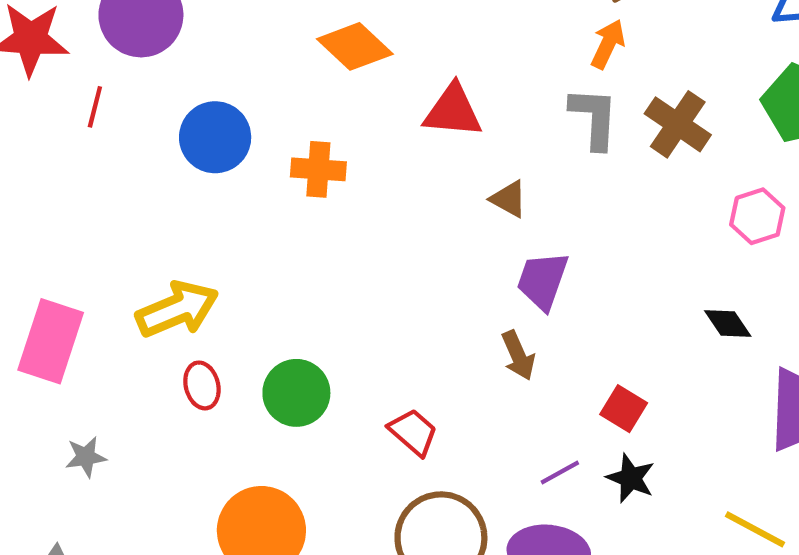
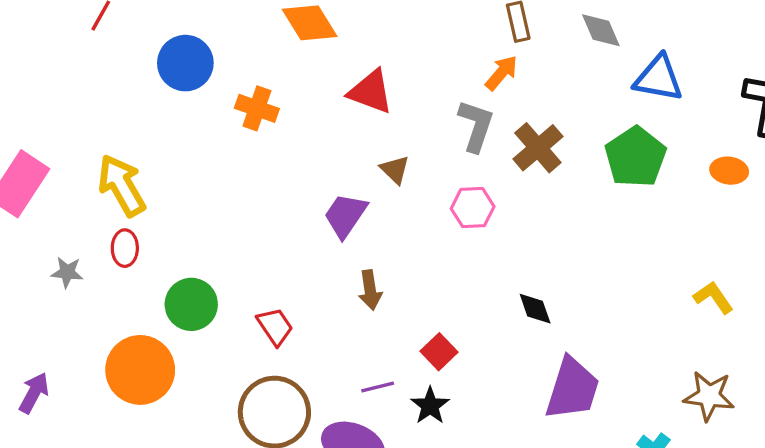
pink hexagon: (757, 216) -> (473, 208), moved
purple trapezoid: (542, 281) -> (345, 215), moved
yellow arrow: (177, 309) -> (122, 185), turned -112
green circle: (296, 393) -> (191, 304), moved
gray star: (86, 457) -> (67, 272), moved

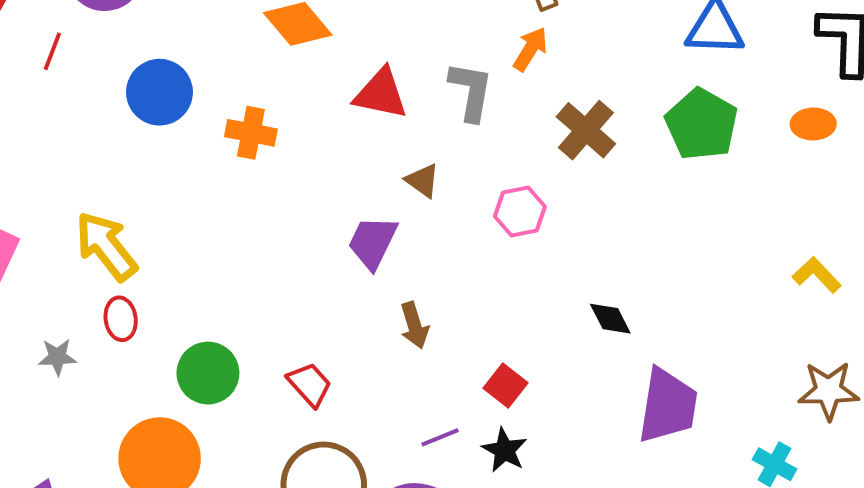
gray L-shape: (476, 126) -> (471, 91), moved

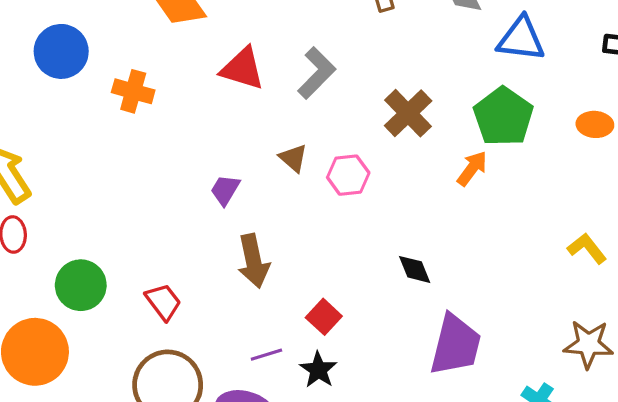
orange arrow: (530, 49) -> (472, 168), moved
gray L-shape: (471, 91) -> (317, 73), turned 30
brown triangle: (423, 181) -> (293, 158), moved
purple trapezoid: (373, 242) -> (225, 190), size x0.7
brown arrow: (414, 325) -> (253, 261), size x1.4

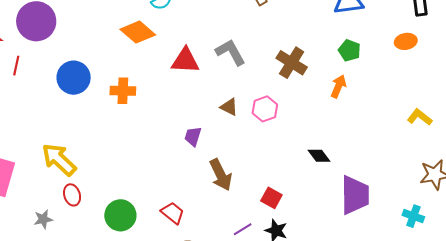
gray L-shape: (317, 73) -> (231, 52), turned -60
green pentagon: (503, 117) -> (349, 50), size x0.6

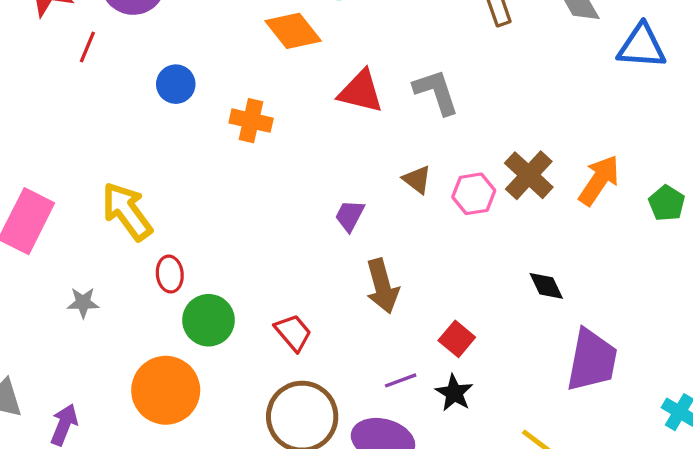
green pentagon: (349, 50) -> (667, 203), moved
brown cross: (292, 63) -> (529, 175), moved
blue circle: (74, 78) -> (176, 84), size x0.7
orange arrow: (338, 86) -> (599, 180), size x1.4
red ellipse: (72, 195) -> (170, 274), moved

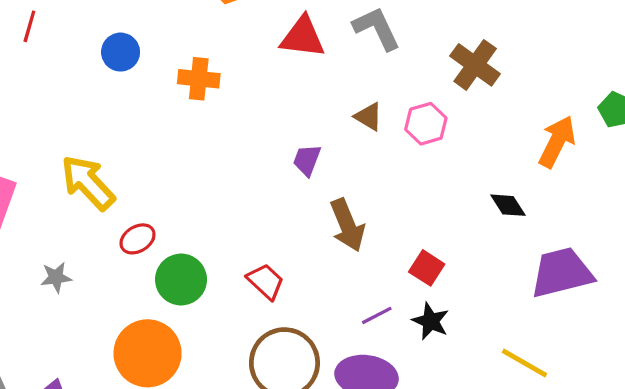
brown cross: (529, 175) -> (475, 65), moved
orange arrow: (599, 180) -> (557, 142), moved
red ellipse: (170, 274) -> (138, 239), turned 72
purple trapezoid: (592, 360) -> (562, 273), turned -108

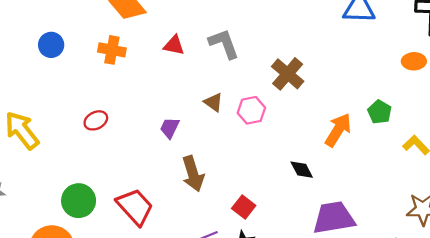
red triangle: (303, 37) -> (174, 45), size x0.7
orange cross: (199, 79) -> (112, 50), moved
red ellipse: (138, 239) -> (96, 120), moved
red trapezoid: (266, 281) -> (135, 207), size x1.5

